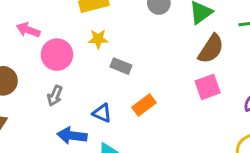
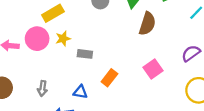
pink circle: (57, 55) -> (37, 39), moved
pink square: (208, 87) -> (153, 69), moved

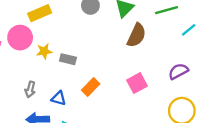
yellow star: (63, 39) -> (44, 51), moved
gray arrow: (42, 88) -> (30, 89), moved

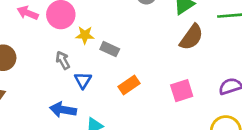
gray arrow: (30, 89) -> (63, 60), moved, turned 126
blue triangle: (59, 98) -> (83, 80), moved, turned 35

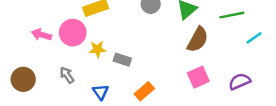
gray arrow: (63, 60) -> (67, 75), moved
pink square: (182, 91) -> (198, 77), moved

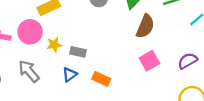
gray arrow: (67, 75) -> (29, 71), size x1.5
orange rectangle: (144, 91) -> (101, 79), turned 72
blue triangle: (101, 92) -> (70, 75), moved, turned 35

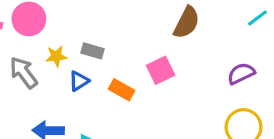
yellow star: (54, 45) -> (56, 56), moved
pink square: (149, 61) -> (161, 70), moved

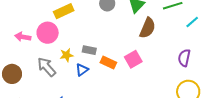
purple semicircle: (241, 74) -> (184, 58), turned -48
orange rectangle: (122, 90) -> (108, 62), moved

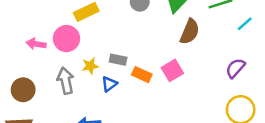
purple semicircle: (184, 58) -> (235, 68), turned 30
gray arrow: (47, 67) -> (66, 81), turned 30

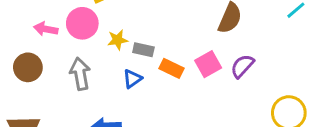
yellow star: (90, 66) -> (118, 40), moved
purple semicircle: (235, 68) -> (242, 66), moved
brown circle: (23, 90) -> (28, 67), moved

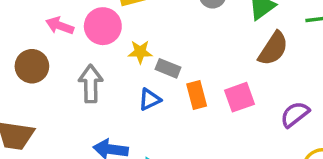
purple semicircle: (242, 66) -> (295, 114), moved
orange rectangle: (172, 68) -> (197, 95), turned 40

